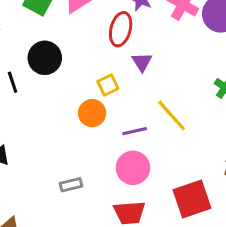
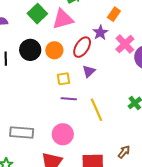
orange circle: (92, 113) -> (54, 50), moved
purple line: (135, 131) -> (69, 99), moved
gray rectangle: (71, 185) -> (22, 133), size x1.6

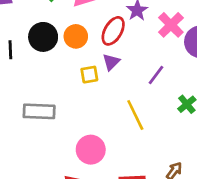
purple triangle: (89, 71) -> (111, 62), moved
purple line: (69, 99) -> (156, 75), moved, turned -56
gray rectangle: (22, 133) -> (39, 111), moved

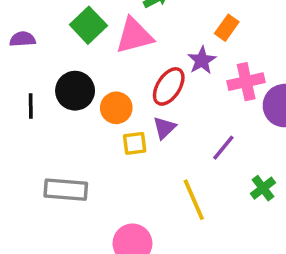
pink cross: (171, 25) -> (246, 82), turned 30
orange circle: (76, 36) -> (116, 108), moved

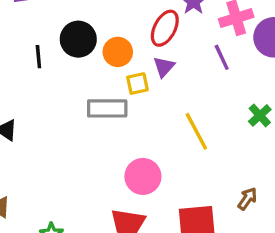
purple line: (223, 148) -> (222, 57), moved, turned -60
gray rectangle: (66, 190) -> (107, 108), moved

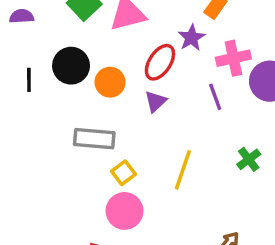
yellow square: (137, 84) -> (124, 173), moved, turned -30
yellow line: (196, 131) -> (183, 170), turned 42

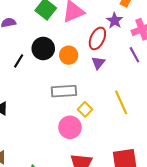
black line: (29, 80) -> (19, 61), turned 40
yellow line: (183, 170) -> (121, 102), turned -35
pink circle: (125, 211) -> (70, 127), moved

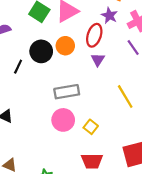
orange circle: (69, 55) -> (65, 46), moved
yellow square: (85, 109) -> (91, 127), moved
pink circle: (70, 127) -> (63, 120), moved

